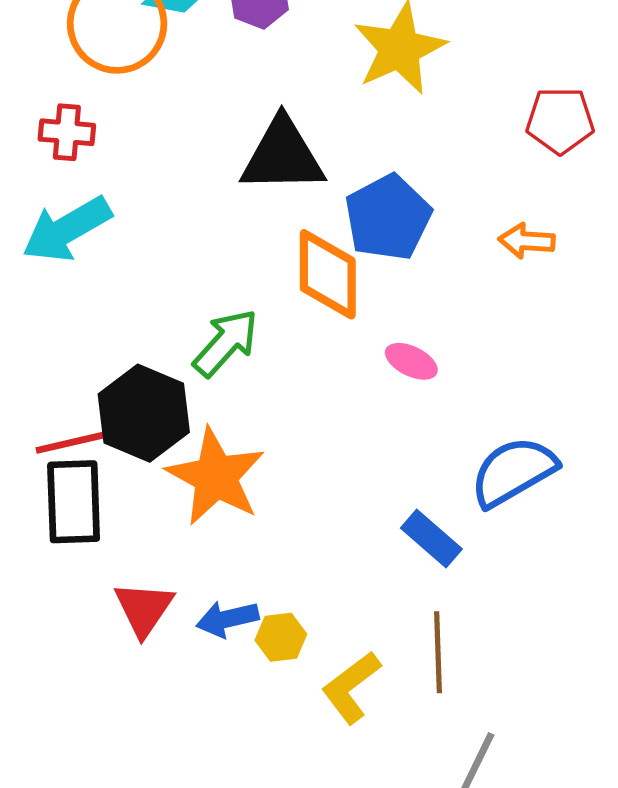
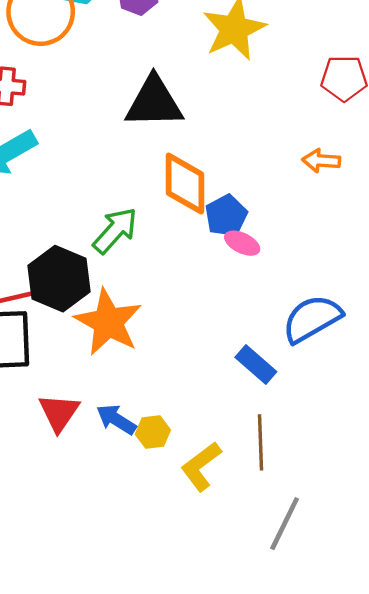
blue pentagon: (388, 217) -> (226, 216), moved, size x0.7
blue arrow: (227, 619) -> (116, 419), turned 45

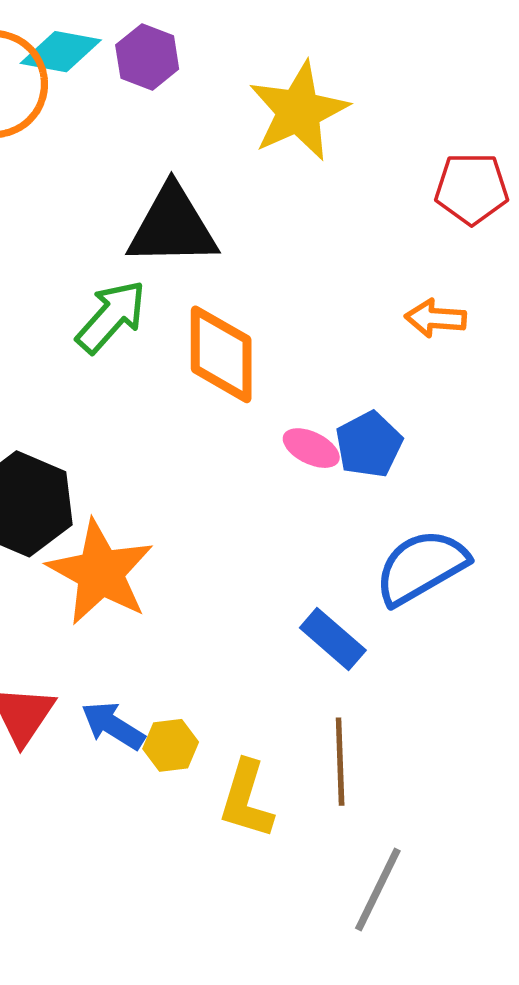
blue pentagon: (226, 216) -> (369, 444), moved
green arrow: (115, 231) -> (111, 316), moved
yellow L-shape: (201, 466) -> (246, 799), turned -36

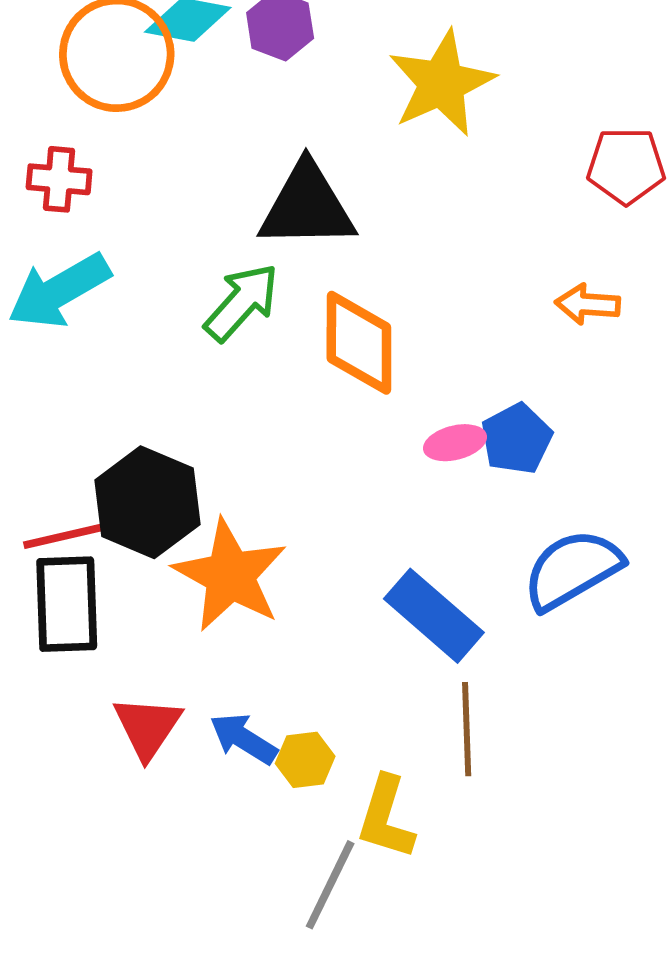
pink ellipse: (311, 448) -> (455, 443), turned -40
blue rectangle: (333, 639) -> (434, 616), moved, size x1.4
brown line: (340, 762) -> (467, 729), moved
gray line: (378, 890) -> (330, 885), moved

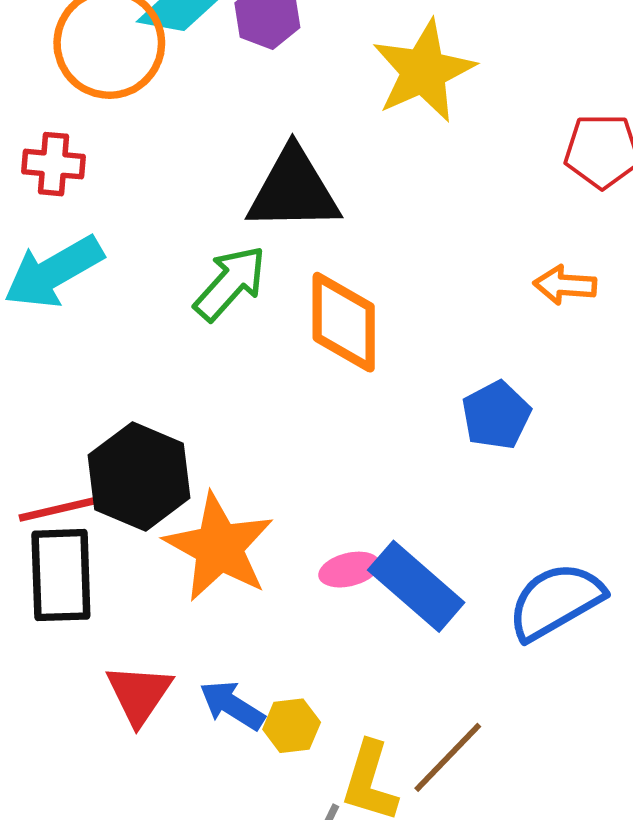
pink ellipse: (455, 443) -> (349, 570), moved
blue semicircle: (572, 570) -> (556, 601), moved
brown line: (467, 729) -> (448, 757), moved, turned 46

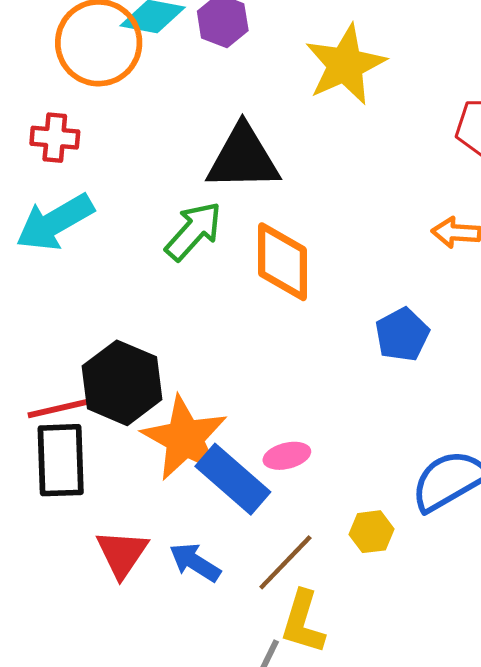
blue rectangle: (416, 586) -> (233, 479), moved
yellow hexagon: (292, 726) -> (372, 532), moved
brown line: (448, 757) -> (285, 562), moved

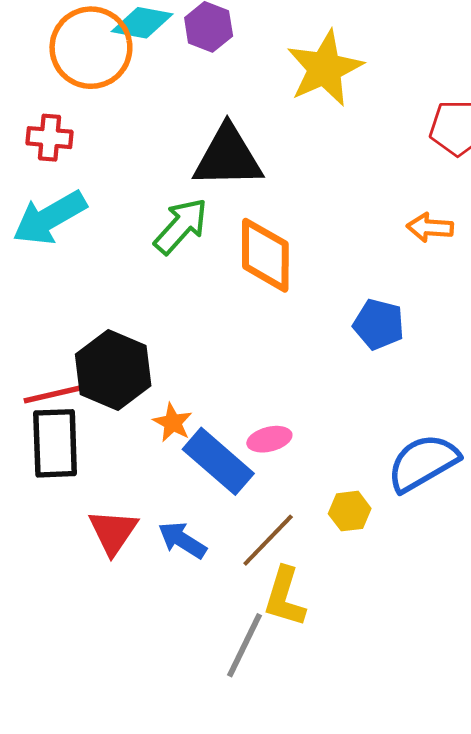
blue pentagon: (402, 335) -> (379, 324), turned -30
orange star: (185, 438) -> (173, 423), size x0.5

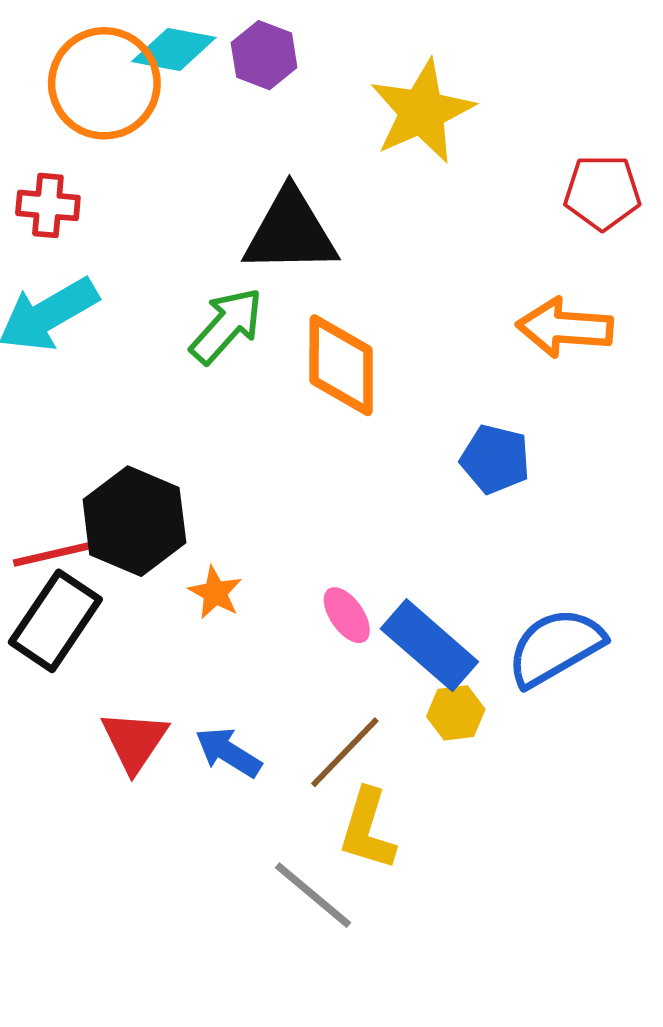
orange arrow: (430, 227) -> (565, 328), size x1.5
pink ellipse: (269, 439) -> (347, 615), turned 69
black rectangle: (55, 443) -> (55, 621), turned 36
blue rectangle: (218, 461) -> (429, 645), moved
gray line: (245, 645) -> (313, 895), turned -76

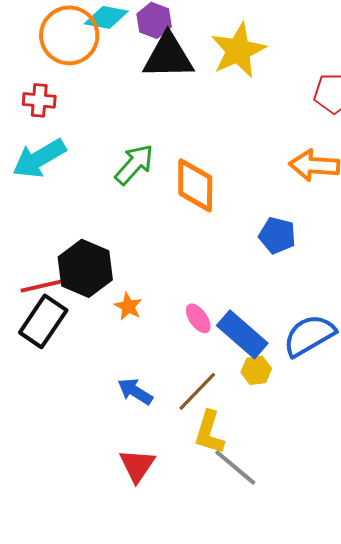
black triangle: (290, 232) -> (168, 56), moved
red triangle: (134, 741) -> (137, 465), moved
gray line: (313, 895) -> (235, 467), moved

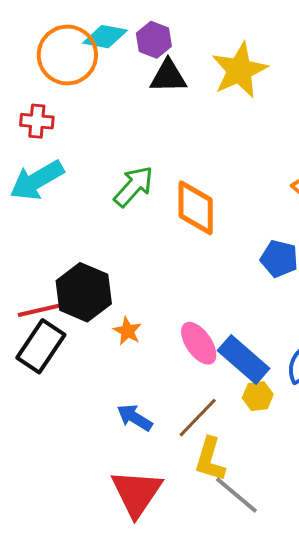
black triangle: (168, 56) -> (168, 76), size x0.7
pink ellipse: (198, 318) -> (199, 343), size x1.4
red triangle: (137, 465) -> (137, 493), size x1.4

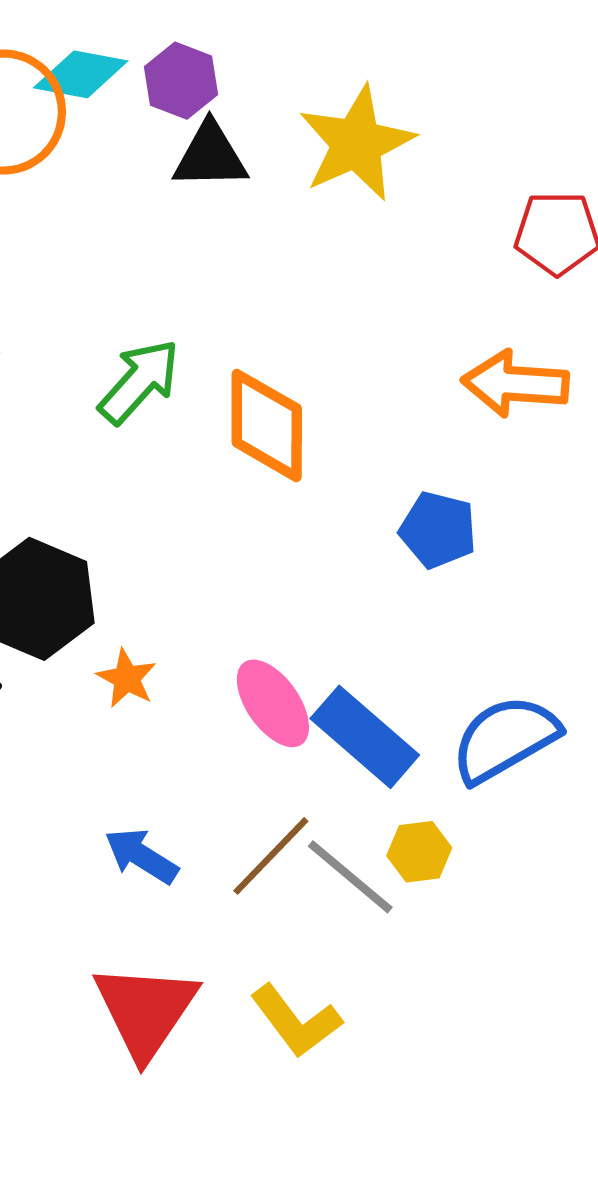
yellow hexagon: (258, 396) -> (419, 852), moved
yellow L-shape: (210, 459) -> (296, 1021), moved, turned -54
gray line: (236, 495) -> (350, 877), moved

